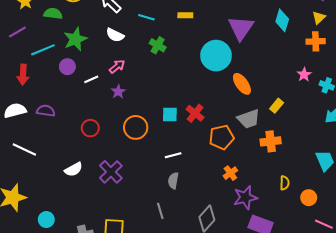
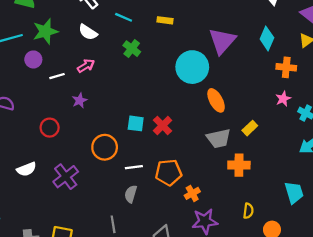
orange cross: (316, 41) -> (286, 67), moved
purple star: (118, 92) -> (80, 100), moved
orange circle: (136, 127) -> (105, 147), moved
orange pentagon: (221, 137) -> (169, 172), moved

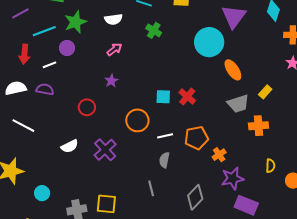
white semicircle: (88, 32) -> (113, 19), turned -36
white line: (57, 76) -> (50, 65), moved

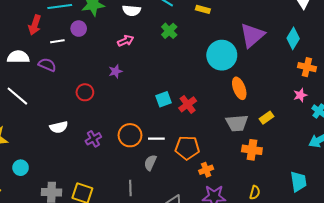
cyan square: (163, 97) -> (164, 99), turned -35
orange circle: (137, 120) -> (130, 135), moved
purple cross: (105, 150) -> (93, 139), size x0.7

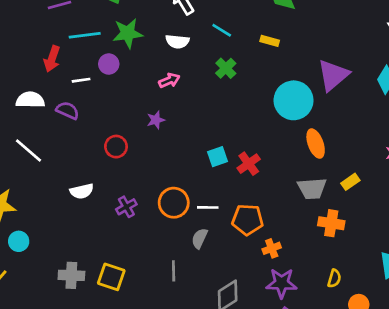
cyan circle: (21, 168) -> (19, 241), moved

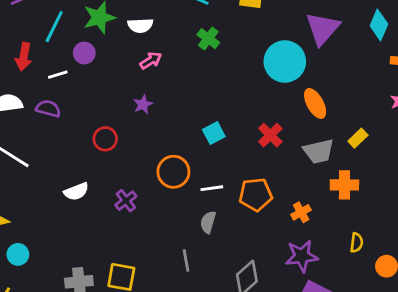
cyan line: (85, 35) -> (54, 27), turned -48
white semicircle: (177, 41) -> (140, 25), moved
red cross: (249, 164) -> (270, 135), moved
orange circle: (174, 203) -> (173, 172), moved
orange cross: (272, 248) -> (301, 212), moved

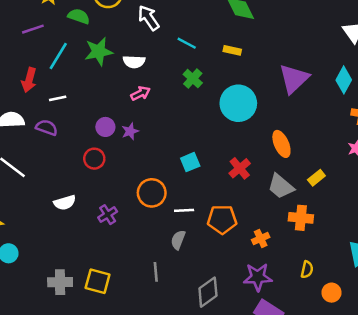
purple circle: (84, 53) -> (105, 127), moved
cyan circle: (285, 62) -> (238, 103), moved
gray trapezoid: (319, 151) -> (281, 186), turned 48

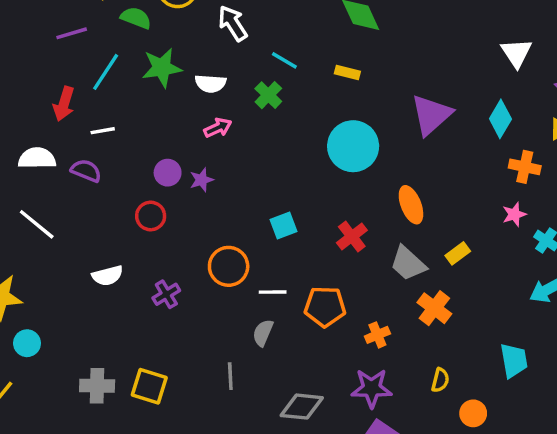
green cross: (193, 79) -> (268, 95), moved
orange cross: (301, 218) -> (434, 308), turned 30
gray diamond: (208, 292) -> (302, 407), turned 40

